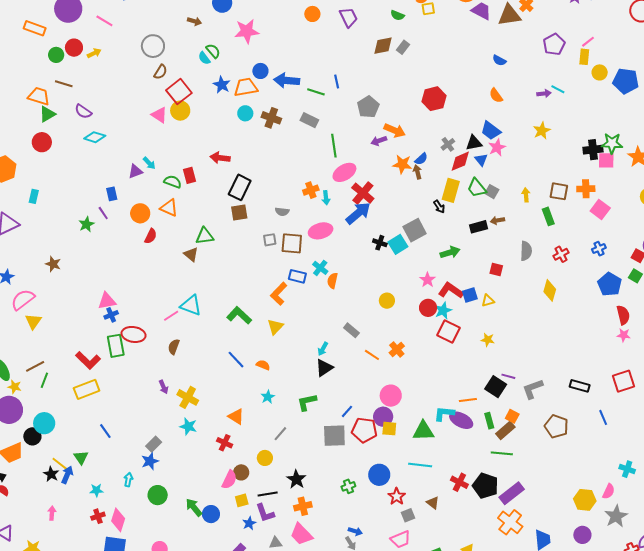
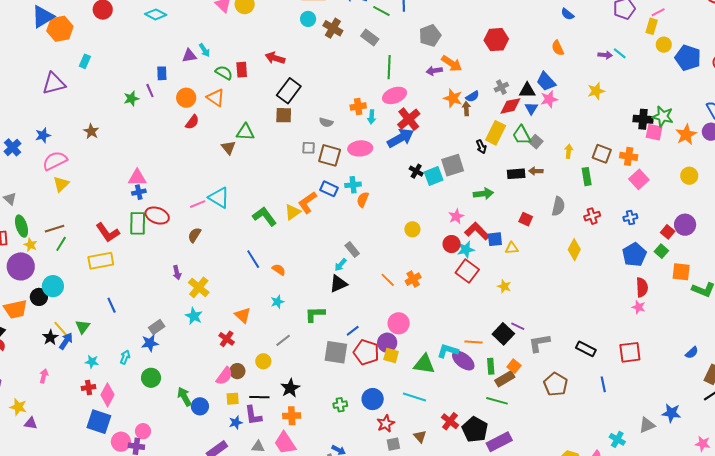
cyan cross: (320, 268) -> (353, 185), turned 35
yellow triangle: (275, 327) -> (293, 212), moved
gray rectangle: (351, 330) -> (352, 250), moved

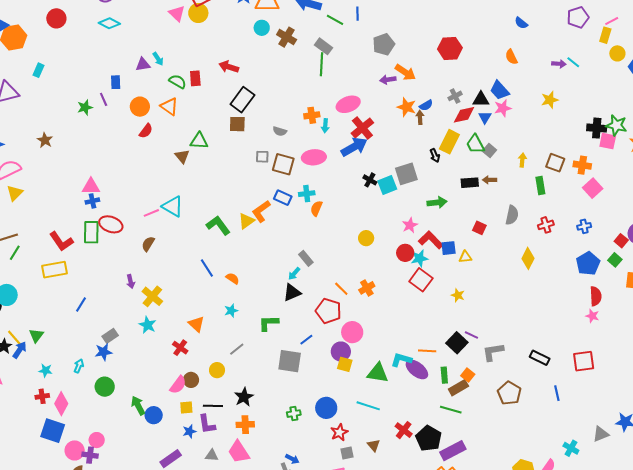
green line: (389, 67) -> (321, 64), moved
blue line: (112, 305) -> (81, 305), moved, turned 56
red pentagon: (366, 352) -> (328, 311), moved

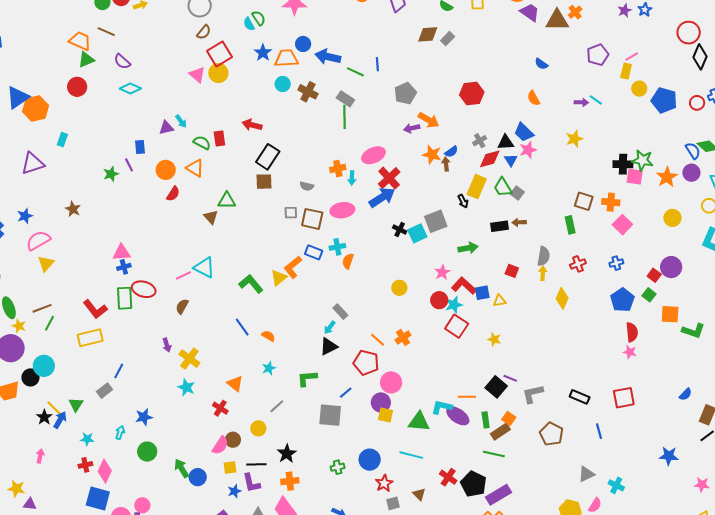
yellow arrow: (522, 160) -> (543, 273), moved
gray rectangle: (110, 336) -> (105, 391), moved
gray triangle: (601, 434) -> (586, 474), moved

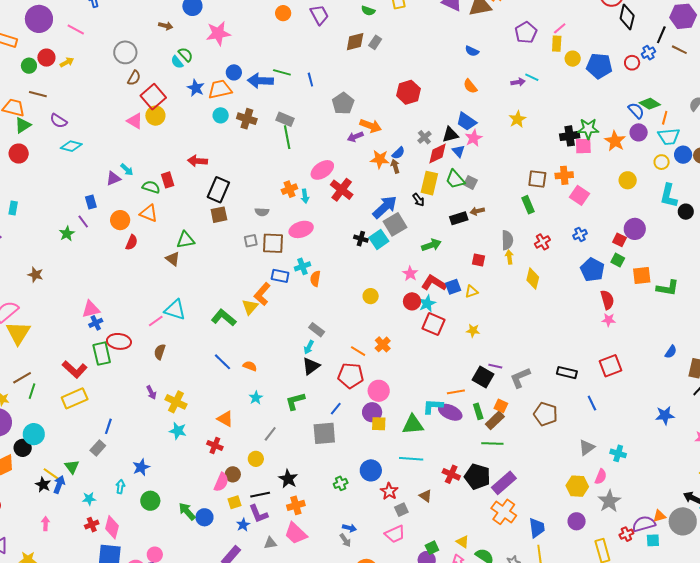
green line: (355, 72) -> (282, 72), moved
blue arrow: (382, 197) -> (385, 207), moved
yellow triangle: (46, 263) -> (18, 333), size x1.5

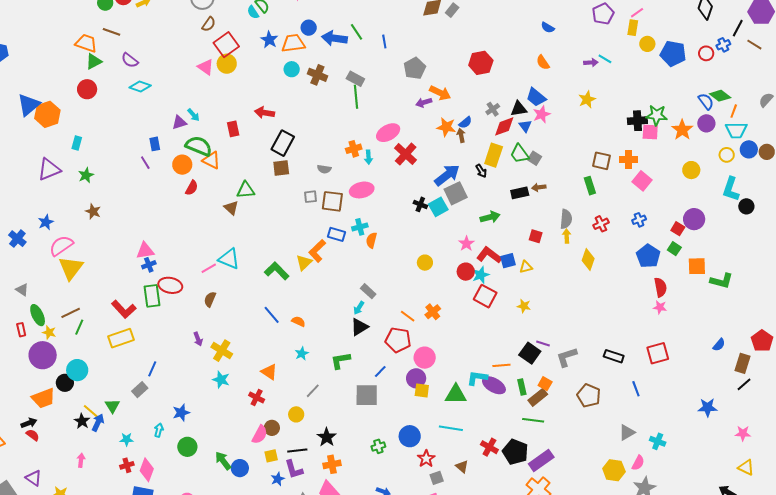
green line: (282, 72) -> (357, 32), turned 36
green semicircle: (151, 187) -> (199, 146), moved, size x1.5
green star: (67, 234) -> (86, 175), moved

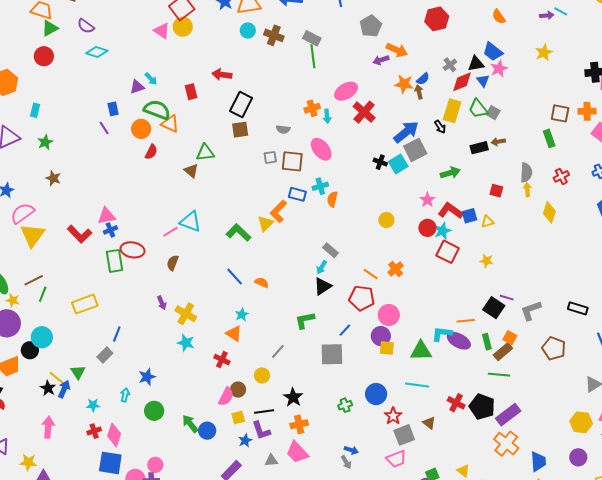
pink ellipse: (362, 190) -> (321, 149), turned 65
red L-shape: (124, 309) -> (79, 234), moved
cyan star: (302, 354) -> (242, 315), moved
pink arrow: (81, 460) -> (48, 427), size x1.5
gray square: (437, 478) -> (404, 435), size x1.5

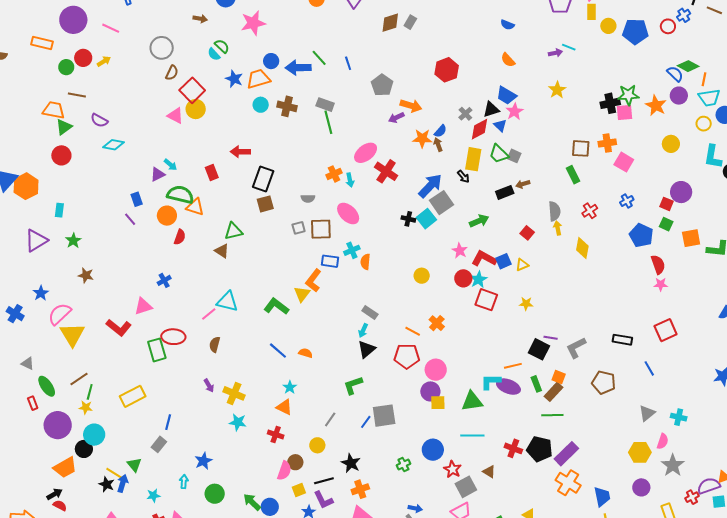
red square: (496, 191) -> (527, 233), turned 32
blue cross: (110, 230) -> (164, 280), moved
yellow star: (13, 300) -> (86, 407), moved
blue line: (345, 330) -> (366, 422), moved

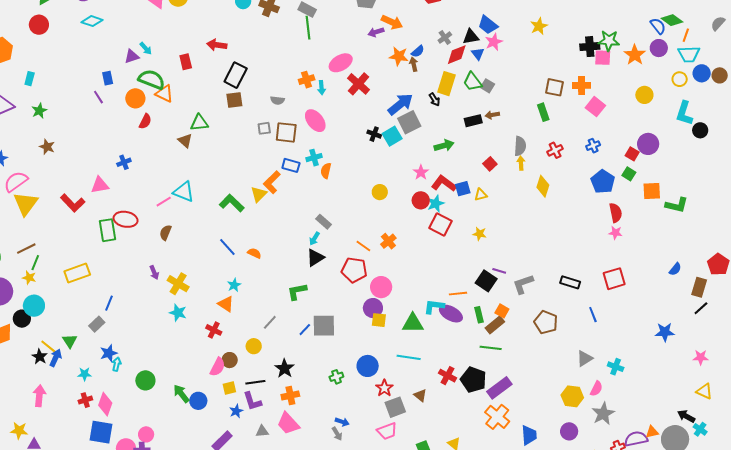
blue star: (203, 461) -> (109, 353), moved

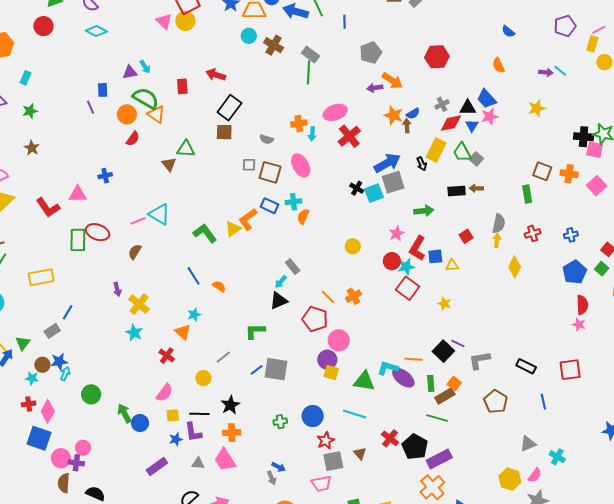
pink square: (595, 107) -> (597, 186), moved
red L-shape: (444, 184) -> (417, 248), turned -105
brown circle: (230, 360) -> (42, 365), moved

